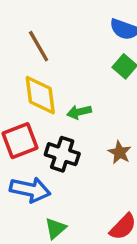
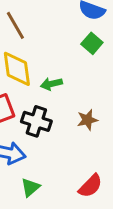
brown star: (120, 152) -> (87, 120), turned 30

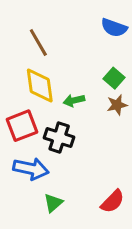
green square: (92, 43) -> (114, 78), moved
brown star: (87, 120) -> (117, 105), moved

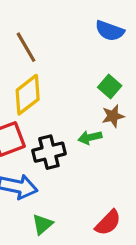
yellow diamond: (40, 86) -> (28, 95), turned 60
green arrow: (74, 100) -> (90, 137), moved
black cross: (59, 138) -> (49, 152), turned -32

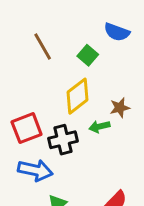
green square: (110, 87) -> (88, 55), moved
yellow diamond: (28, 95) -> (78, 96), moved

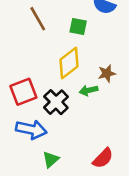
green square: (88, 55) -> (78, 26), turned -30
black cross: (63, 140) -> (56, 102), turned -30

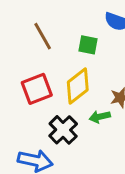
red square: (23, 92) -> (37, 89), moved

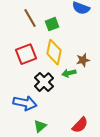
green square: (88, 45) -> (52, 24), moved, turned -32
yellow diamond: (78, 86) -> (54, 52), turned -40

